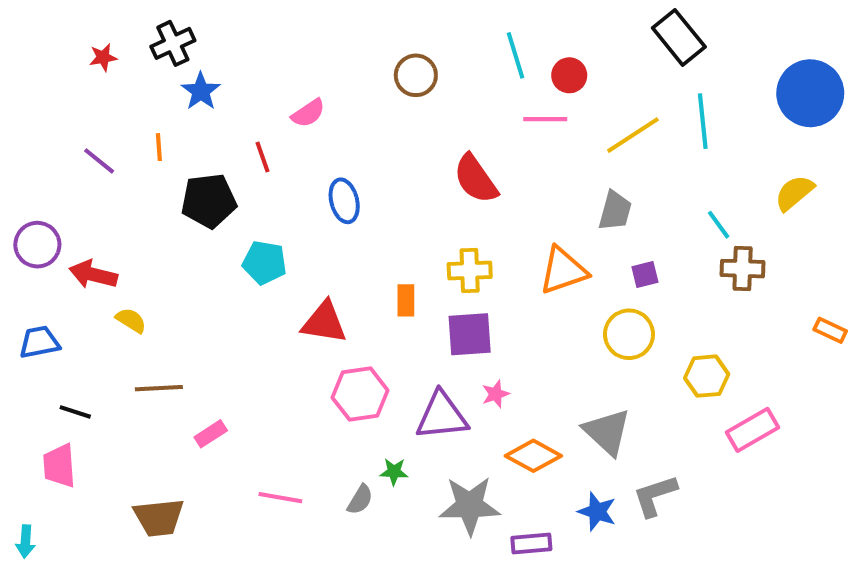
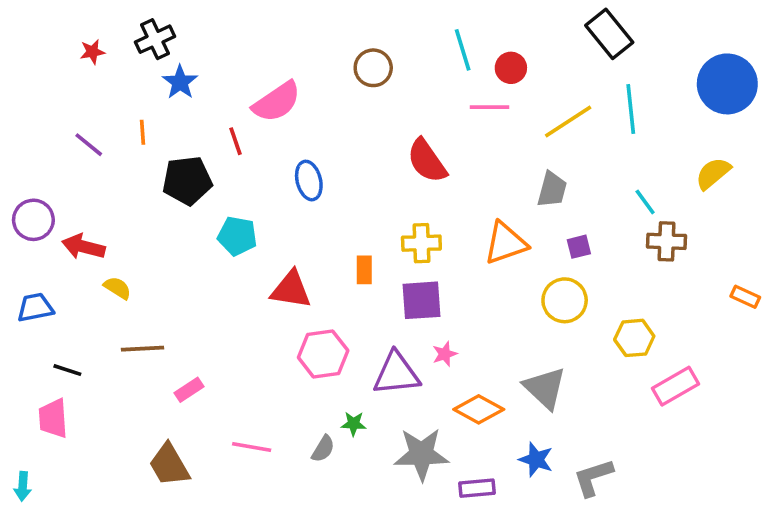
pink semicircle: (308, 113) -> (277, 102), size x1.6
gray L-shape: (655, 496) -> (593, 477), moved
brown trapezoid: (159, 518) -> (169, 465), moved, turned 66

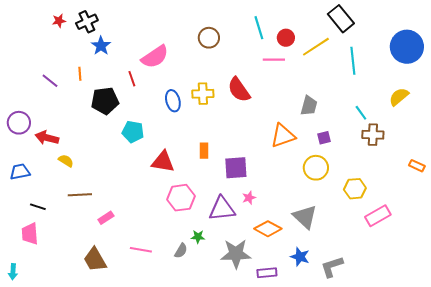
red star: (92, 52) -> (59, 21), moved
yellow line: (568, 121) -> (316, 47), moved
yellow cross: (421, 243) -> (203, 94), moved

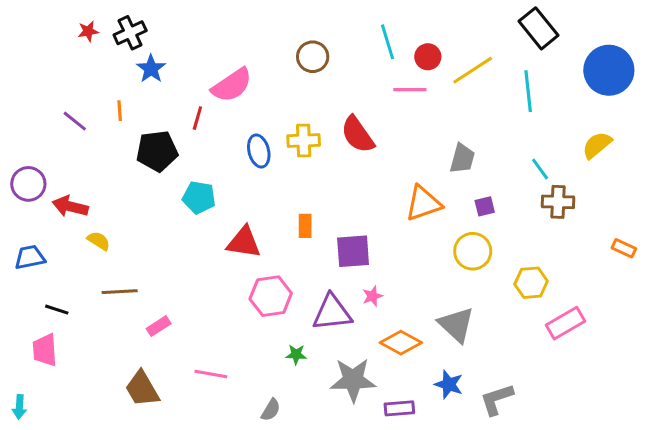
black rectangle: (341, 19) -> (539, 28), moved
red line: (132, 79) -> (197, 118), turned 35
gray semicircle: (181, 251) -> (271, 410), moved

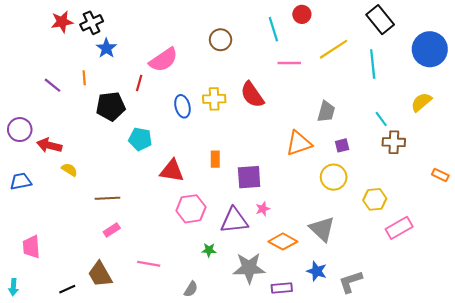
red star: (88, 31) -> (62, 22), size x1.5
red circle: (428, 57) -> (302, 14), moved
brown line: (120, 292) -> (107, 198), moved
black line: (57, 310) -> (67, 289), moved, turned -42

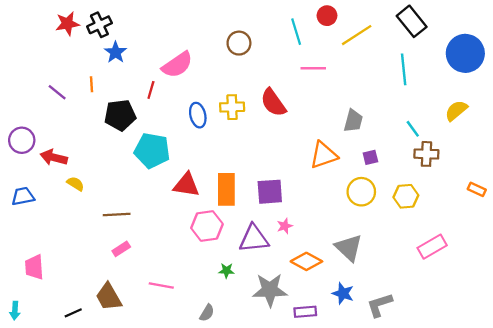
yellow line: (334, 49) -> (357, 35), moved
cyan pentagon: (140, 139) -> (152, 151), size x1.4
orange rectangle: (215, 159) -> (226, 189), moved, size x1.8
yellow hexagon: (375, 199) -> (406, 196), moved

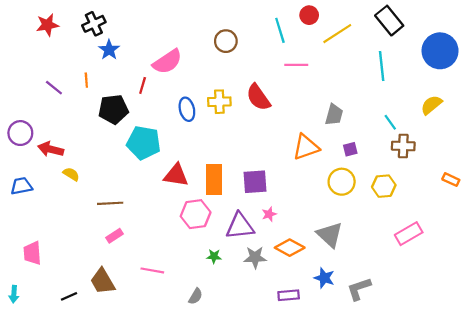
red star: (67, 24) -> (47, 25), moved
gray star: (270, 290) -> (255, 257), moved, size x0.7

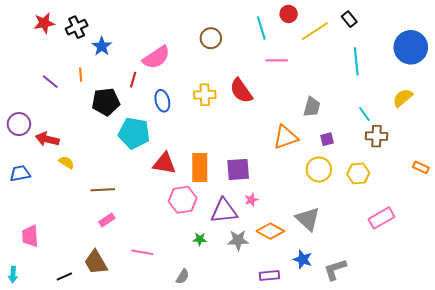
black rectangle: (389, 21) -> (349, 19), moved, size x0.6
black cross: (94, 24) -> (77, 27), moved
blue ellipse: (187, 109) -> (162, 101), moved

